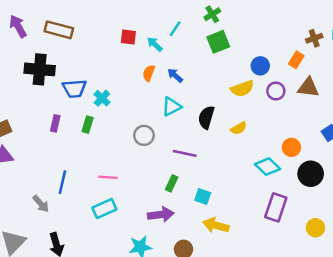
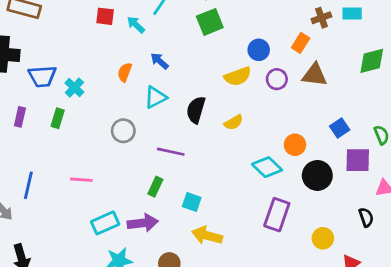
orange semicircle: (149, 73) -> (125, 72), moved
cyan rectangle: (104, 209) -> (105, 223), moved

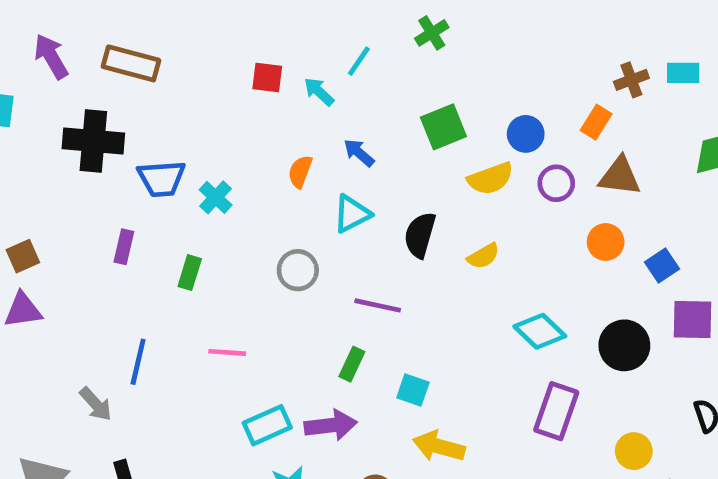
green square: (210, 22) -> (443, 127), moved
green rectangle: (58, 118) -> (190, 273), moved
orange circle: (295, 145) -> (606, 242), moved

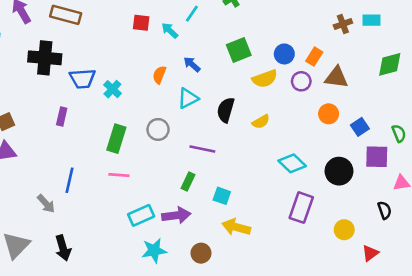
orange rectangle: (596, 122) -> (314, 57), moved
green rectangle: (190, 273) -> (116, 139), moved, size x1.5

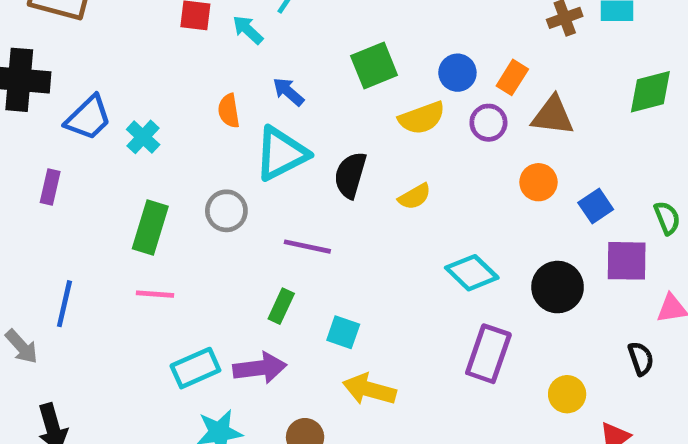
orange semicircle: (159, 75) -> (229, 111), turned -30
blue trapezoid: (83, 79) -> (88, 118), turned -40
cyan triangle: (188, 98) -> (281, 154), size x1.4

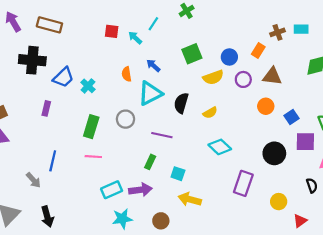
orange rectangle: (512, 77) -> (258, 51), moved
cyan diamond: (472, 273) -> (220, 147), moved

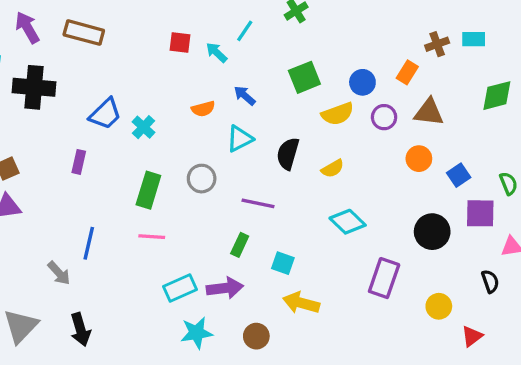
black cross: (32, 60) -> (34, 87), moved
orange semicircle: (127, 74) -> (203, 109), turned -96
cyan triangle: (150, 93) -> (240, 139), size x0.7

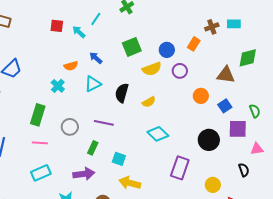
brown triangle: (429, 112) -> (226, 75), moved
cyan cross: (143, 127) -> (58, 86), moved
gray circle: (202, 179) -> (70, 127), moved
cyan rectangle: (180, 288) -> (41, 173), moved

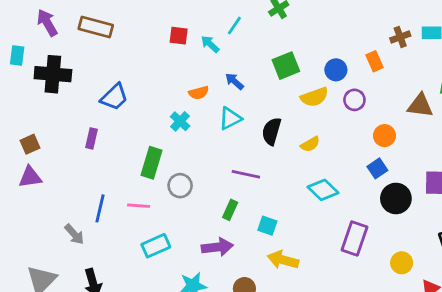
orange rectangle: (194, 44) -> (374, 61), turned -56
blue square: (225, 106) -> (377, 168), moved
gray circle: (70, 127) -> (180, 186), moved
pink line: (40, 143) -> (139, 206), moved

